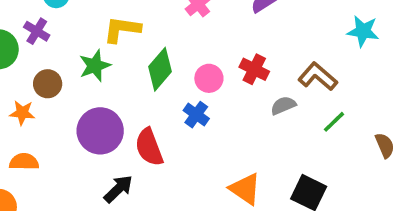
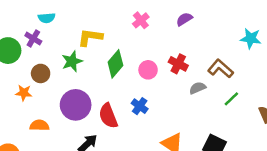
blue cross: (196, 115) -> (140, 106), moved
orange semicircle: (24, 162) -> (39, 125), moved

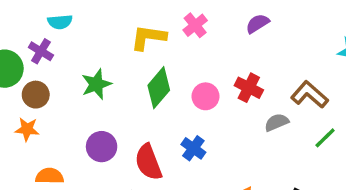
yellow L-shape: (90, 37) -> (148, 37), moved
brown circle: (41, 73) -> (36, 95), moved
purple circle: (76, 105) -> (102, 147), size x0.7

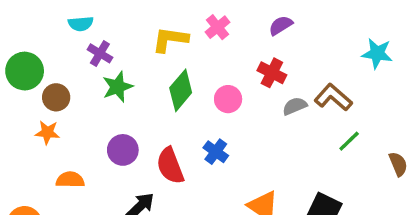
purple cross: (41, 51) -> (100, 53), moved
red cross: (249, 88) -> (272, 73), moved
gray semicircle: (277, 122) -> (295, 106), moved

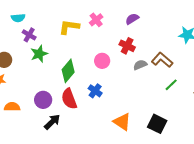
green diamond: (181, 90) -> (68, 71), moved
purple circle: (123, 150) -> (43, 100), moved

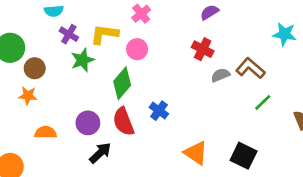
pink cross: (96, 20) -> (141, 14), moved
yellow L-shape: (69, 27) -> (104, 34), moved
pink circle: (102, 61) -> (137, 49), moved

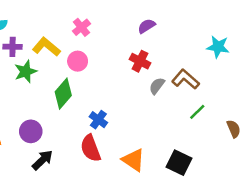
purple cross: (69, 34) -> (13, 47), turned -30
yellow L-shape: (104, 34) -> (46, 47), turned 32
gray semicircle: (220, 75) -> (157, 86), turned -30
red semicircle: (123, 122) -> (91, 148), moved

